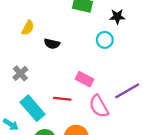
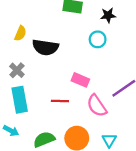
black semicircle: (52, 44) -> (45, 47), size x1.6
gray cross: (20, 73) -> (17, 70), moved
cyan rectangle: (32, 108) -> (20, 100), moved, turned 35

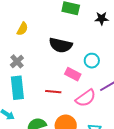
cyan circle: (98, 39) -> (92, 61), moved
black semicircle: (45, 47) -> (61, 45), moved
pink semicircle: (97, 106) -> (86, 98), turned -95

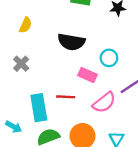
cyan rectangle: (17, 88) -> (39, 108), moved

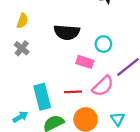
gray cross: (21, 64) -> (22, 48), moved
red line: (66, 97) -> (73, 92), moved
cyan arrow: (14, 127) -> (20, 117), turned -56

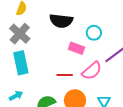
gray cross: (22, 48) -> (20, 34), size x1.5
cyan rectangle: (42, 97) -> (21, 63), moved

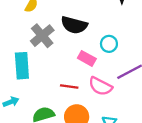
gray cross: (20, 34) -> (42, 36), moved
pink semicircle: (92, 71) -> (100, 86), turned 60

